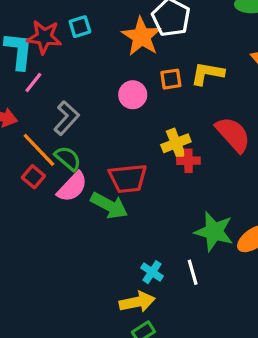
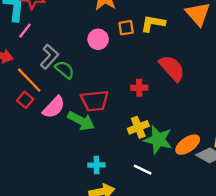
yellow cross: (176, 143) -> (138, 127), moved
green semicircle: (68, 158) -> (65, 70), moved
cyan cross: (152, 272) -> (96, 165), moved, turned -35
white line: (193, 272) -> (143, 170), turned -48

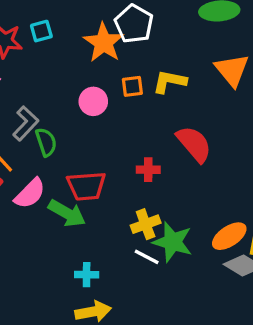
green semicircle: (65, 70) -> (46, 142), turned 30
orange ellipse: (188, 145) -> (229, 236), moved
white line: (143, 170) -> (147, 257), moved

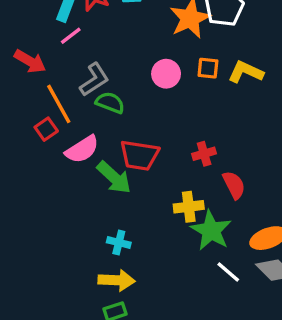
green semicircle: (46, 142) -> (110, 103), turned -64
red semicircle: (194, 144) -> (234, 185), moved, size x0.7
red cross: (148, 170) -> (204, 154), turned -30
white line: (147, 257) -> (228, 272), moved

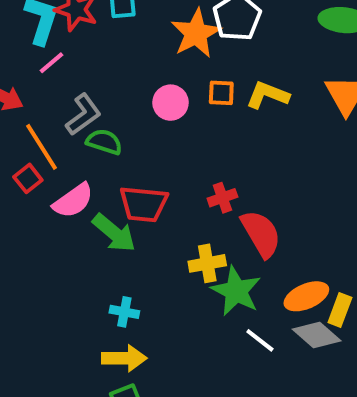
red semicircle: (234, 185) -> (261, 234), size x1.4

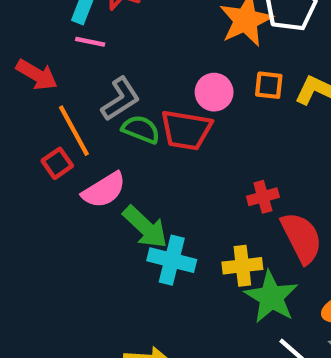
pink line: (52, 63) -> (90, 42), turned 48
red trapezoid: (144, 204) -> (186, 130), moved
cyan cross: (124, 312) -> (172, 260), moved, size x1.5

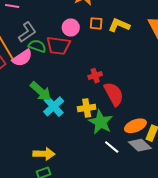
pink semicircle: (104, 190) -> (22, 58), moved
cyan cross: (172, 260) -> (54, 106), turned 35

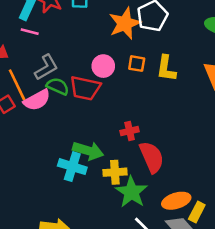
yellow L-shape: (119, 25) -> (166, 68), turned -110
green arrow: (41, 91) -> (88, 151), moved, turned -30
cyan cross: (54, 106) -> (72, 167), turned -35

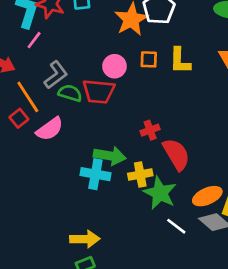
pink line: (30, 32) -> (34, 40), turned -60
pink semicircle: (37, 100) -> (50, 129), moved

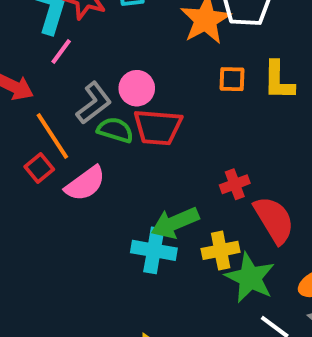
pink circle: (115, 66) -> (137, 88), moved
green arrow: (110, 156) -> (175, 223), turned 148

